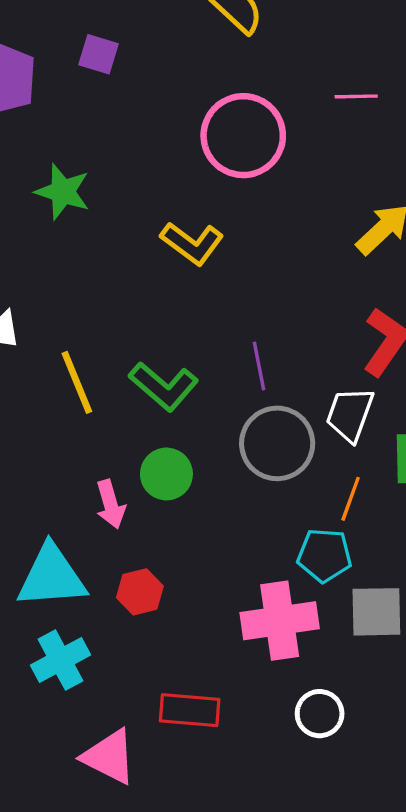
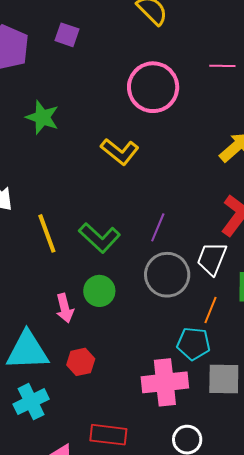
purple line: (259, 366) -> (158, 227), turned 32

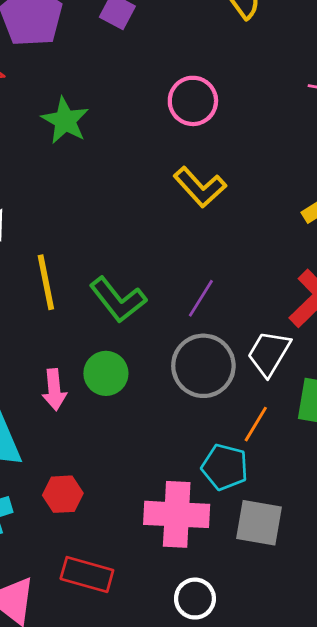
pink circle: (153, 87) -> (193, 101), moved, size x0.7
yellow L-shape: (120, 152) -> (200, 187), moved
red hexagon: (81, 362) -> (63, 494), moved

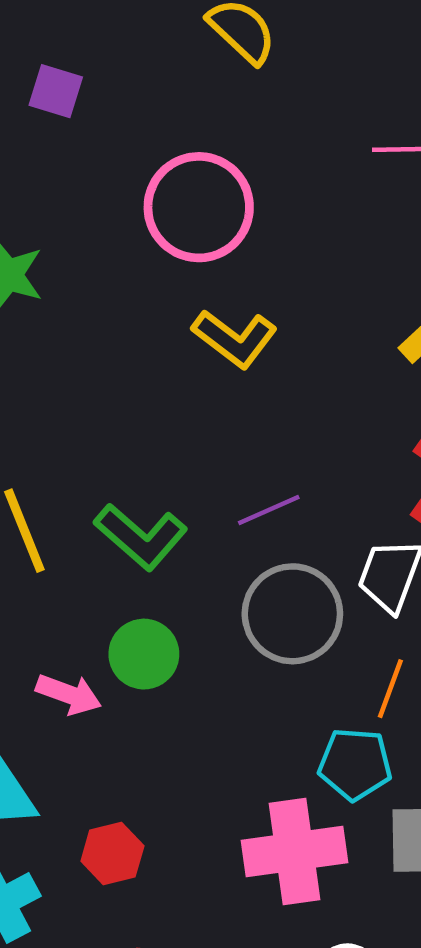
pink circle: (193, 101) -> (199, 207), size x1.4
purple line: (201, 298) -> (269, 510), turned 45
pink arrow: (54, 390) -> (69, 694), turned -54

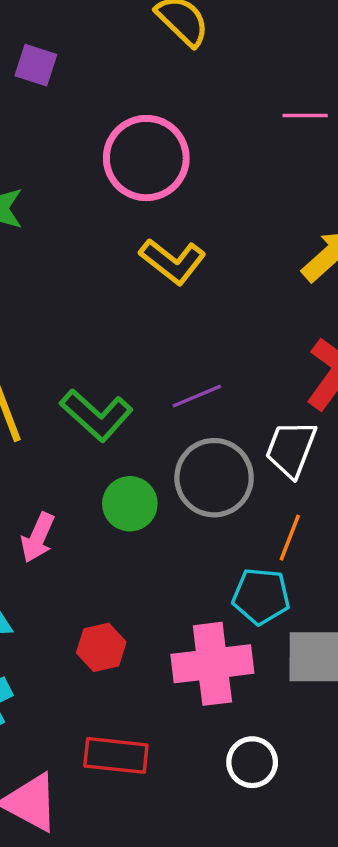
green circle: (144, 654) -> (130, 504), moved
pink arrow: (69, 694) -> (38, 538), turned 93
red hexagon: (112, 853) -> (101, 647), moved

